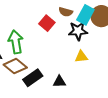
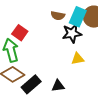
red square: (47, 23) -> (20, 33), moved

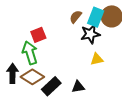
brown semicircle: (58, 16) -> (76, 17), turned 120
red square: (20, 33) -> (38, 35), turned 35

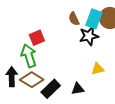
brown semicircle: (76, 17) -> (74, 19), turned -64
yellow triangle: (97, 59) -> (98, 69), moved

